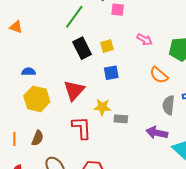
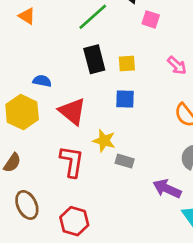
orange triangle: (16, 27) -> (27, 16), moved
blue semicircle: (29, 72) -> (42, 81), moved
red triangle: (74, 90) -> (72, 111), turned -45

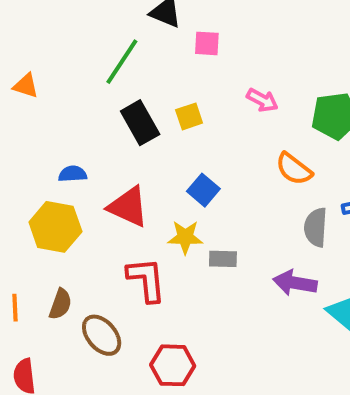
blue square: (125, 99) -> (203, 190), moved, turned -36
brown ellipse: (27, 205) -> (102, 335), moved

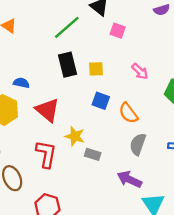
orange semicircle: (294, 169) -> (128, 113), moved
blue square: (203, 190) -> (101, 101), moved, turned -36
gray semicircle: (316, 227) -> (138, 144), moved

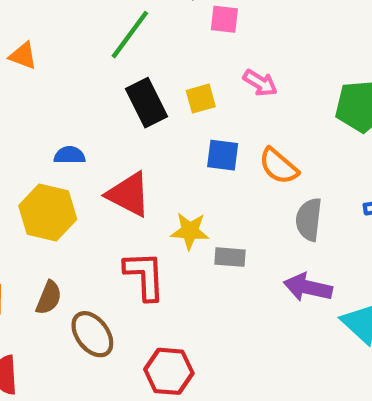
pink arrow: (140, 71) -> (260, 83), moved

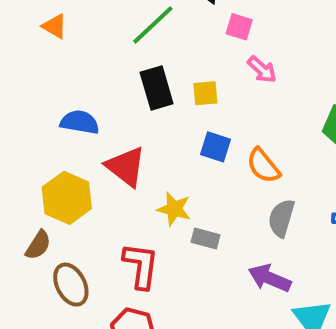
pink arrow: (260, 83) -> (262, 70), moved
blue semicircle: (69, 155) -> (80, 122), size x1.4
yellow hexagon: (48, 213) -> (67, 198), moved
red L-shape: (145, 276) -> (141, 266), moved

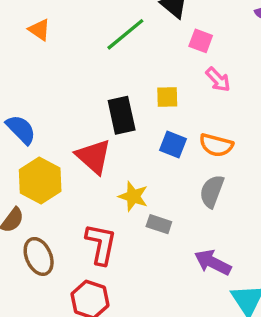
black rectangle: (157, 88) -> (122, 115), moved
blue semicircle: (80, 122) -> (21, 129), moved, turned 32
orange semicircle: (263, 166) -> (216, 145), moved, turned -40
gray semicircle: (281, 218) -> (212, 191), moved

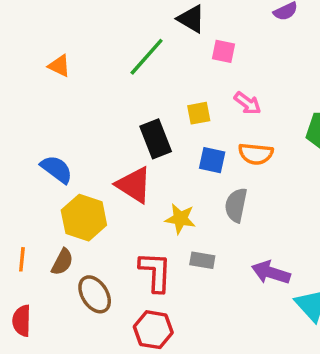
pink arrow: (218, 80) -> (248, 103), moved
gray semicircle: (212, 191) -> (236, 205), moved
gray rectangle: (159, 224) -> (202, 260), moved

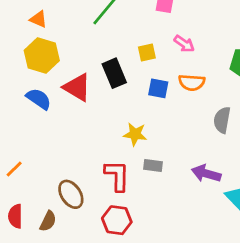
red triangle: (134, 185) -> (77, 87), moved
gray semicircle: (236, 205) -> (222, 120), moved
yellow hexagon: (84, 218) -> (42, 55), moved
orange line: (22, 259) -> (14, 169), turned 42
brown semicircle: (62, 262) -> (48, 221), moved

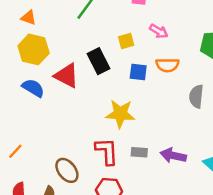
yellow star: (135, 134) -> (120, 114), size x1.4
gray rectangle: (153, 166) -> (139, 152), moved
purple arrow: (206, 173) -> (173, 156), moved

